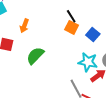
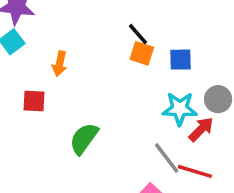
blue square: (93, 34) -> (180, 60), turned -32
green semicircle: (35, 56) -> (84, 139), moved

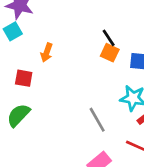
green semicircle: (84, 139) -> (18, 115), moved
gray line: (167, 158) -> (97, 120), moved

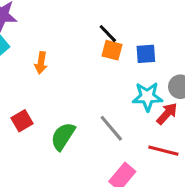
red square: (24, 78) -> (22, 121), moved, turned -30
green semicircle: (18, 115) -> (63, 136), moved

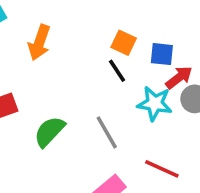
black line: (108, 34) -> (117, 71), moved
orange arrow: (41, 63) -> (39, 43), size x1.4
red arrow: (167, 114) -> (179, 77), moved

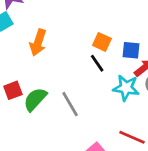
green semicircle: (49, 132) -> (35, 99), moved
gray line: (107, 132) -> (70, 104), moved

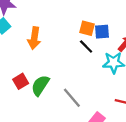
blue square: (131, 50) -> (102, 32), moved
gray line: (70, 104) -> (72, 98), moved

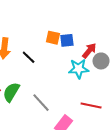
black line: (86, 47) -> (29, 57), moved

